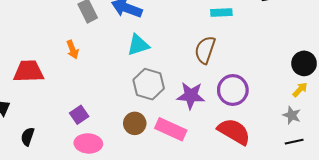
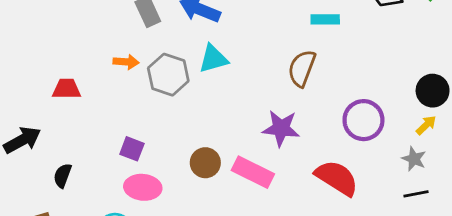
orange arrow: (73, 49) -> (126, 62), turned -66
red trapezoid: (28, 71) -> (67, 89), size x0.7
gray hexagon: (149, 84) -> (168, 75), moved
purple circle: (233, 90) -> (363, 120), moved
purple square: (79, 115) -> (132, 149), turned -36

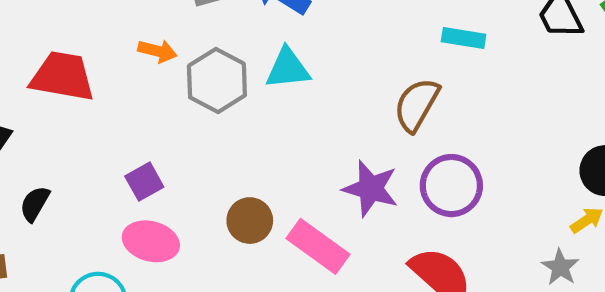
red trapezoid: (67, 89) -> (62, 76), size x1.5
purple circle: (363, 120) -> (451, 186), moved
purple square: (132, 149) -> (144, 182), turned 30

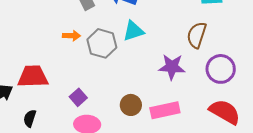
red trapezoid: (62, 76) -> (33, 77), moved
purple star: (371, 188) -> (172, 67), moved
pink rectangle: (318, 246) -> (165, 110), turned -36

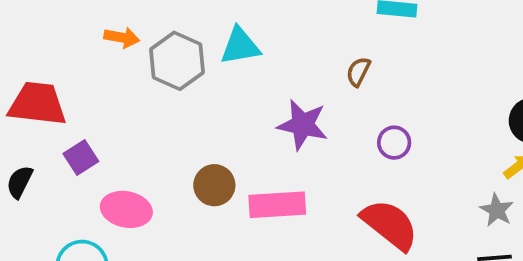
brown semicircle: (197, 35) -> (358, 72), size x0.6
purple circle: (221, 69) -> (394, 143), size x0.6
purple square: (78, 97) -> (81, 158), moved

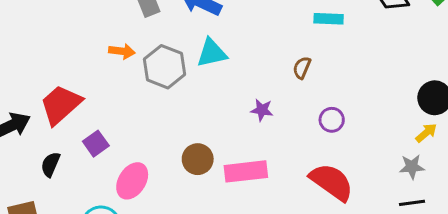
red trapezoid: (37, 104) -> (61, 105), turned -45
purple star: (303, 125) -> (262, 110), size x0.6
pink ellipse: (126, 209) -> (132, 181), turned -66
gray star: (497, 210) -> (412, 167), turned -30

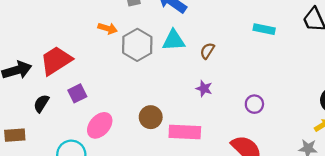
brown semicircle: (302, 68) -> (207, 51), moved

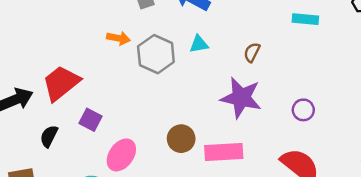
cyan triangle: (174, 40) -> (199, 44), size x0.7
brown semicircle: (207, 51) -> (252, 52), moved
purple star: (204, 89) -> (241, 98), size x2.0
purple square: (77, 93) -> (91, 120), turned -30

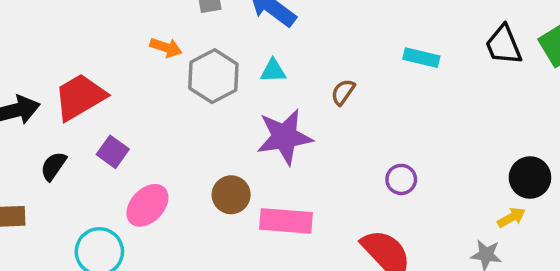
purple star: (241, 98) -> (284, 137), moved, turned -30

